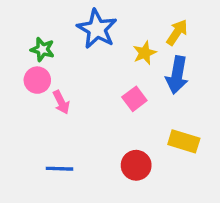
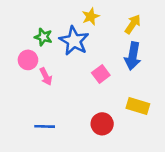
blue star: (97, 29) -> (74, 41), moved
green star: (42, 49) -> (43, 37), moved
yellow star: (145, 53) -> (91, 16), moved

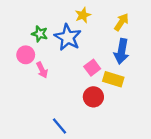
yellow rectangle: (138, 106) -> (113, 79), moved
red circle: (102, 124) -> (93, 97), moved
blue line: (45, 126) -> (60, 126), moved, turned 48

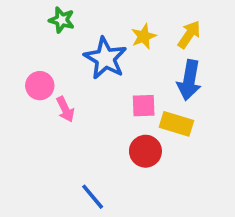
yellow star: (83, 15) -> (144, 36), moved
green star: (40, 34) -> (62, 20), moved
pink square: (92, 68) -> (144, 106), turned 35

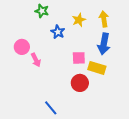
green star: (62, 20) -> (42, 11), moved
yellow arrow: (189, 35) -> (104, 19), turned -42
blue star: (105, 58) -> (58, 32), size x0.6

